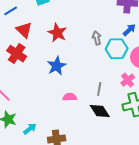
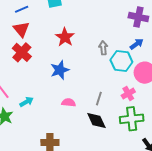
red triangle: (24, 30) -> (21, 29), moved
cyan arrow: (30, 129) -> (27, 102), moved

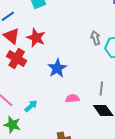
red star: (65, 37) -> (36, 38), moved

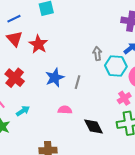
red cross: (17, 58) -> (15, 78), moved
gray line: (101, 89) -> (78, 82), moved

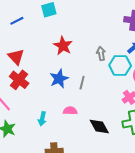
red triangle: (15, 39) -> (16, 57), moved
red star: (38, 44) -> (63, 46), moved
cyan arrow: (23, 111) -> (42, 119), moved, turned 136

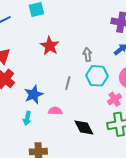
cyan hexagon: (120, 65) -> (97, 76), moved
blue star: (59, 79) -> (34, 94), moved

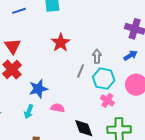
gray line: (68, 83) -> (81, 71), moved
pink cross: (115, 99) -> (107, 100), moved, turned -32

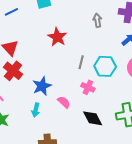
gray arrow: (97, 56) -> (97, 20), moved
pink cross: (107, 100) -> (88, 87), moved
pink semicircle: (58, 108) -> (64, 102), turned 40

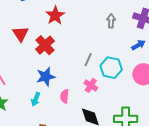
red star: (57, 37) -> (55, 15), moved
red cross: (13, 71) -> (45, 45), moved
pink semicircle: (64, 102) -> (65, 96), turned -136

